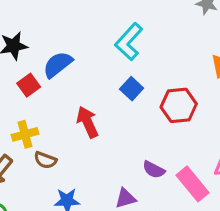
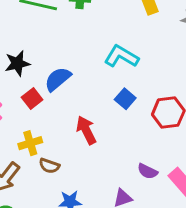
cyan L-shape: (129, 42) -> (121, 56), turned 80

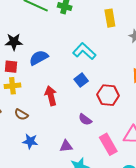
red square: (32, 99) -> (11, 67), moved, turned 32
yellow cross: (30, 143) -> (12, 86), moved
purple semicircle: (148, 171) -> (85, 119), moved

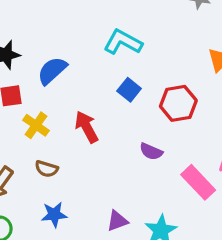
yellow cross: (12, 86) -> (36, 125), moved, turned -35
blue star: (30, 141) -> (54, 215), moved
purple triangle: (66, 146) -> (117, 221), moved

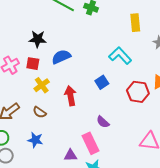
cyan L-shape: (123, 42) -> (120, 56), moved
red hexagon: (178, 103) -> (138, 92), moved
pink rectangle: (198, 182) -> (91, 143), moved

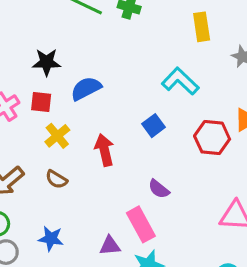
blue star: (35, 140) -> (51, 239), moved

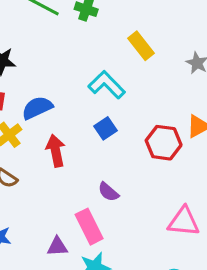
yellow rectangle: (202, 27) -> (141, 46), moved, turned -32
cyan L-shape: (180, 81) -> (107, 85), moved
blue semicircle: (86, 89) -> (37, 108), moved

